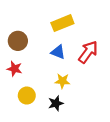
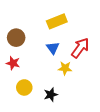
blue triangle: (58, 52) -> (53, 48), turned 32
yellow star: (62, 81) -> (65, 68), moved

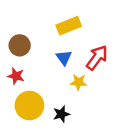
yellow circle: (24, 87) -> (29, 106), size x1.5

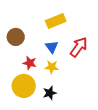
red star: (16, 76) -> (30, 63), moved
yellow star: (79, 82) -> (52, 67), moved

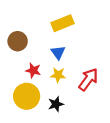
red arrow: (79, 47) -> (88, 79), moved

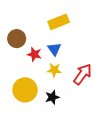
red star: (33, 70) -> (34, 54), moved

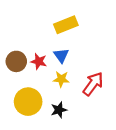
brown circle: (17, 39) -> (16, 61), moved

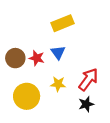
yellow star: (61, 79) -> (58, 84), moved
black star: (59, 110) -> (86, 104), moved

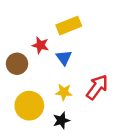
red star: (37, 58) -> (40, 45), moved
black star: (86, 104) -> (61, 120), moved

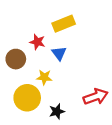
red arrow: (97, 87) -> (96, 97), moved, turned 35
yellow star: (64, 92) -> (44, 77), moved

